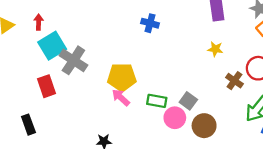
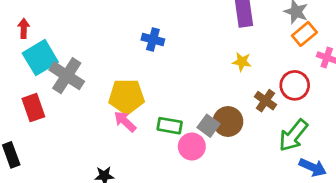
blue cross: (150, 23) -> (153, 40), moved
brown circle: (204, 126) -> (228, 122), moved

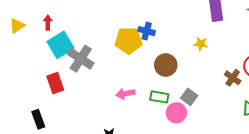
yellow star: (242, 62) -> (201, 44), moved
yellow pentagon: (126, 96) -> (129, 41), moved
pink arrow: (125, 122) -> (125, 94), turned -54
brown circle: (228, 122) -> (166, 65), moved

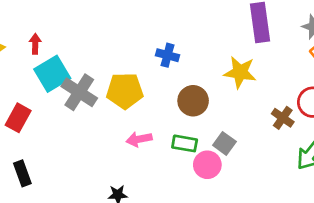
yellow pentagon: (129, 41) -> (125, 91), moved
yellow star: (201, 44) -> (240, 72), size x1.6
red rectangle: (55, 83) -> (18, 118), moved, turned 48

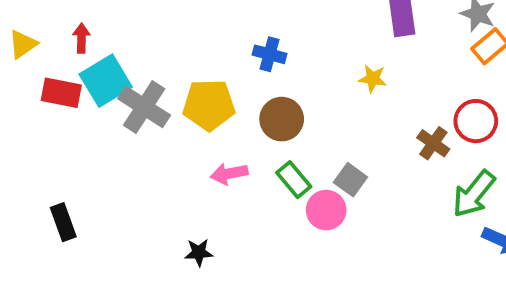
yellow star: (240, 72) -> (373, 79), size x0.6
brown circle: (193, 101) -> (282, 119), moved
red rectangle: (18, 118) -> (61, 93), moved, turned 72
green rectangle: (185, 143) -> (294, 180), turned 40

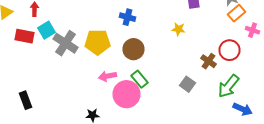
cyan square: (106, 81) -> (46, 30), size x0.7
gray square: (350, 180) -> (188, 84), moved
pink circle: (326, 210) -> (126, 94), moved, size x1.4

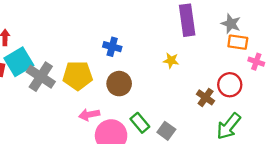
orange rectangle: (236, 13) -> (238, 42), turned 48
cyan square: (46, 30) -> (19, 62), size x1.4
green rectangle: (140, 79) -> (140, 123), moved
gray square: (188, 84) -> (166, 131), moved

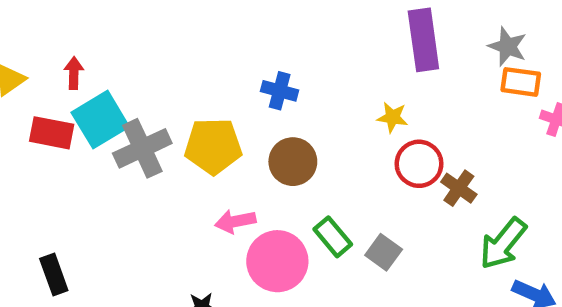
gray cross: (41, 77) -> (142, 148), turned 32
red circle: (230, 85) -> (419, 164), moved

